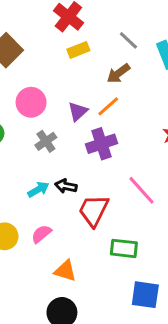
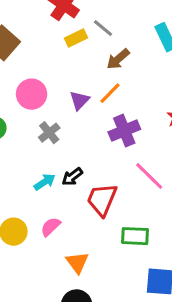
gray line: (128, 40) -> (103, 28), moved
purple cross: (101, 144) -> (124, 131), moved
black arrow: (66, 186) -> (72, 177), turned -45
orange triangle: (65, 271) -> (77, 262), turned 40

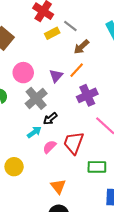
gray cross: (49, 133) -> (36, 98), size x1.5
black arrow: (72, 177) -> (50, 119), moved
pink semicircle: (51, 227) -> (49, 147), moved

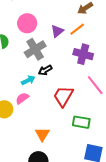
purple cross: (87, 95) -> (83, 54), turned 30
pink semicircle: (49, 147) -> (22, 98), moved

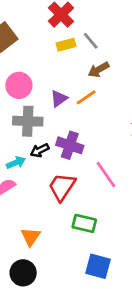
gray cross: (35, 49) -> (28, 121), turned 30
purple cross: (83, 54) -> (70, 145), moved

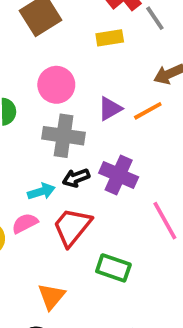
gray line: (91, 41) -> (155, 18), moved
yellow rectangle: (66, 45) -> (110, 38), moved
red trapezoid: (62, 187) -> (72, 227), moved
green rectangle: (84, 223) -> (113, 268), moved

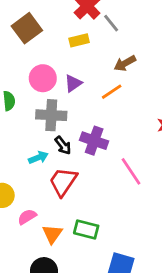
purple triangle: (110, 109) -> (73, 83), moved
black arrow: (76, 178) -> (63, 145), turned -102
pink semicircle: (25, 223) -> (27, 217), moved
green rectangle: (113, 268) -> (86, 230), moved

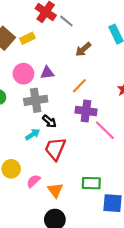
yellow rectangle: (79, 40) -> (27, 38), moved
purple triangle: (73, 83) -> (47, 73), turned 40
orange line: (112, 92) -> (79, 86), moved
purple cross: (94, 141) -> (86, 111), moved
green rectangle: (86, 230) -> (91, 183), moved

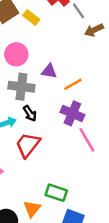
yellow rectangle: (27, 38) -> (31, 18), turned 48
brown arrow: (83, 49) -> (94, 30), moved
purple triangle: (47, 73) -> (49, 71), moved
orange triangle: (55, 190) -> (32, 209), moved

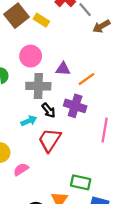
purple cross: (72, 113) -> (75, 106), moved
pink line: (87, 140) -> (105, 130), turned 45

